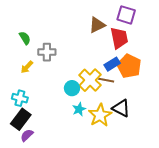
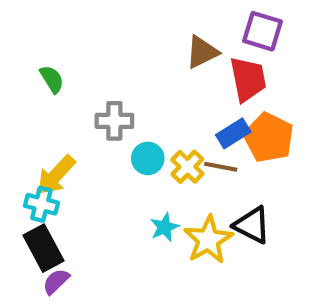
gray cross: (47, 52) -> (114, 121), moved
yellow arrow: (27, 67) -> (56, 175), moved, size x1.5
yellow cross: (90, 80) -> (187, 167), size x0.7
cyan circle: (72, 88) -> (148, 158), moved
black rectangle: (21, 119) -> (44, 248), turned -65

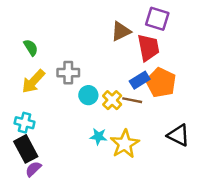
yellow arrow: (56, 175) -> (33, 81), moved
black triangle: (252, 225) -> (178, 135), moved
cyan star: (164, 227) -> (98, 136), turned 30

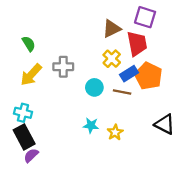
cyan circle: (88, 95) -> (94, 87), moved
yellow cross: (112, 100) -> (112, 59), moved
yellow star: (125, 144) -> (115, 132), size x0.6

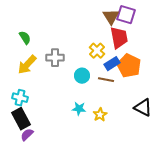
brown triangle: (112, 29) -> (111, 17), moved, turned -36

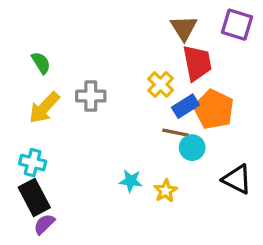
purple square: (126, 15) -> (237, 25), moved
cyan circle: (82, 76) -> (192, 148), moved

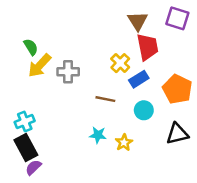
yellow arrow: (44, 108) -> (40, 66), moved
orange pentagon: (214, 109) -> (177, 89), moved
brown line: (176, 133) -> (105, 99), moved
cyan cross: (33, 163) -> (25, 121), turned -36
black triangle: (237, 179) -> (177, 134), turned -40

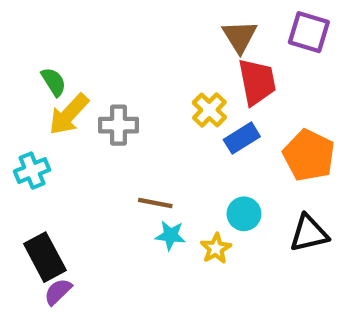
brown line: (105, 99) -> (155, 203), moved
cyan circle: (144, 110) -> (244, 214), moved
cyan cross: (25, 121) -> (32, 171), moved

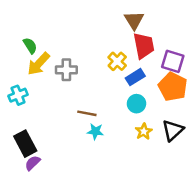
purple square: (309, 32) -> (173, 61), moved
cyan circle: (244, 214) -> (136, 104), moved
black triangle: (309, 233) -> (173, 130), turned -30
yellow star: (216, 248) -> (144, 131), moved

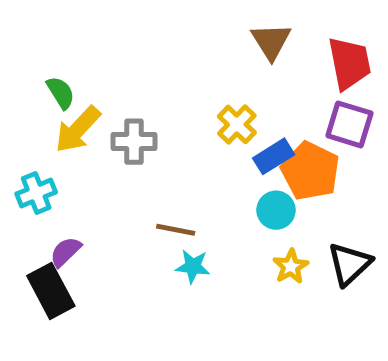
red trapezoid: (144, 46) -> (349, 63), moved
orange pentagon: (173, 87) -> (310, 171), moved
purple semicircle: (33, 163) -> (65, 252), moved

